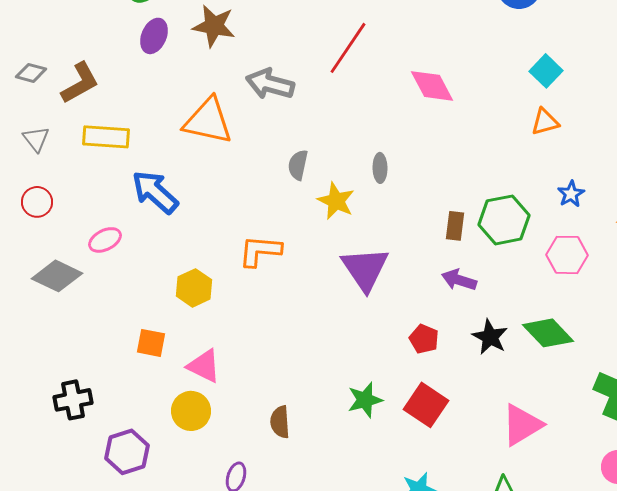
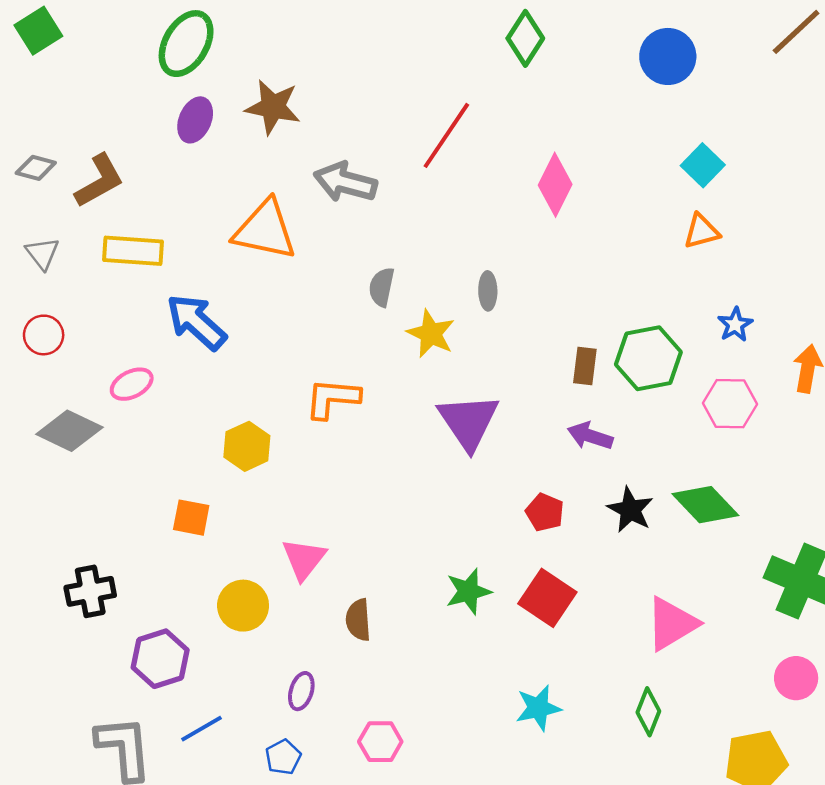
pink diamond: (432, 86) -> (555, 185), turned 54
pink triangle: (204, 366) -> (304, 559), moved, turned 42

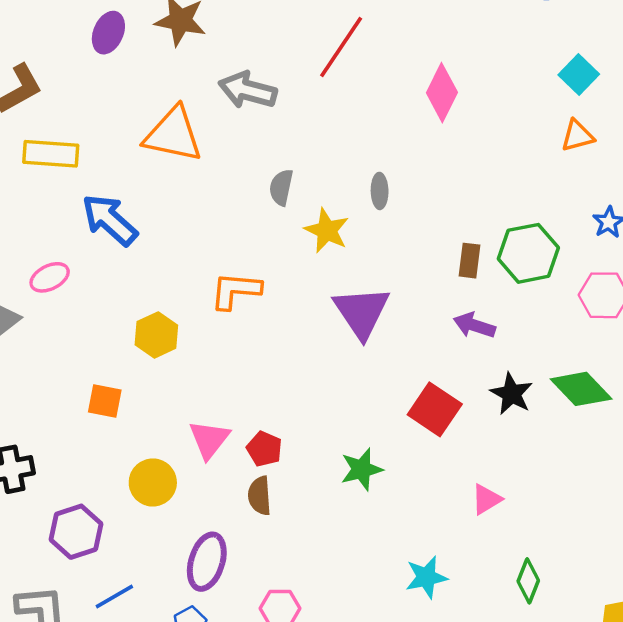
red pentagon: (545, 512) -> (264, 449), moved
red square: (547, 598) -> (435, 409), moved
pink triangle: (672, 624) -> (486, 499), moved, size x0.6
purple ellipse: (301, 691) -> (207, 562), size x1.6

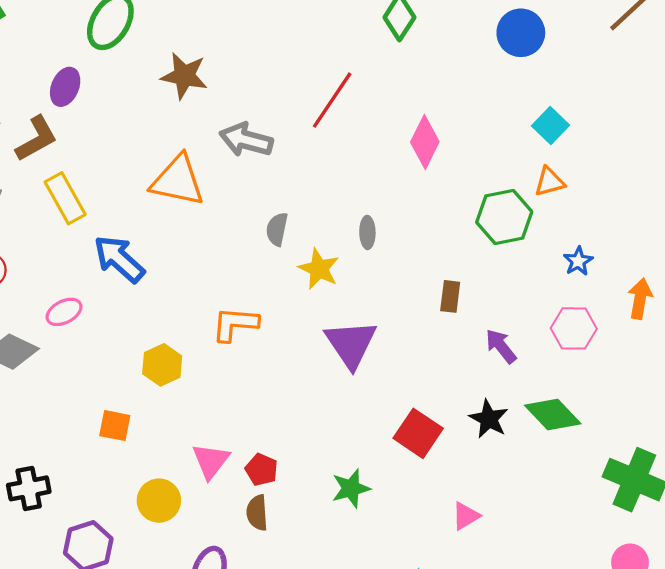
purple ellipse: (108, 33) -> (65, 87), moved
yellow rectangle: (51, 154) -> (65, 198), turned 57
green hexagon: (528, 253) -> (504, 217), moved
purple arrow: (474, 325) -> (501, 346), moved, turned 33

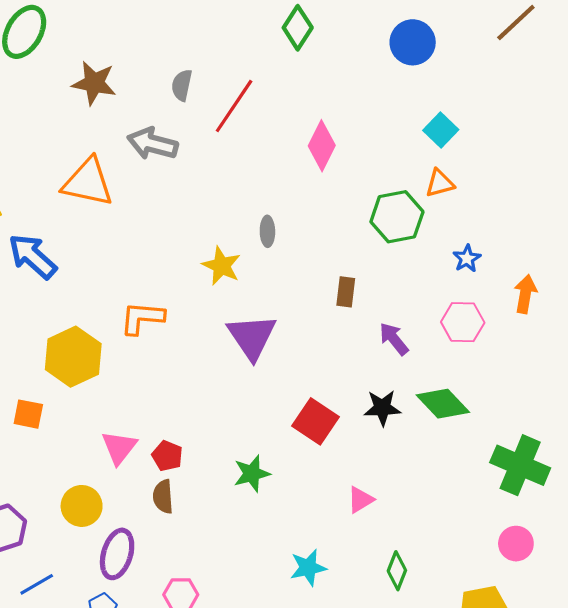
gray semicircle: (277, 229) -> (182, 85), moved
yellow hexagon: (162, 365) -> (73, 357), size x1.5
black star: (489, 419) -> (382, 408), turned -30
yellow circle: (159, 501) -> (82, 506), moved

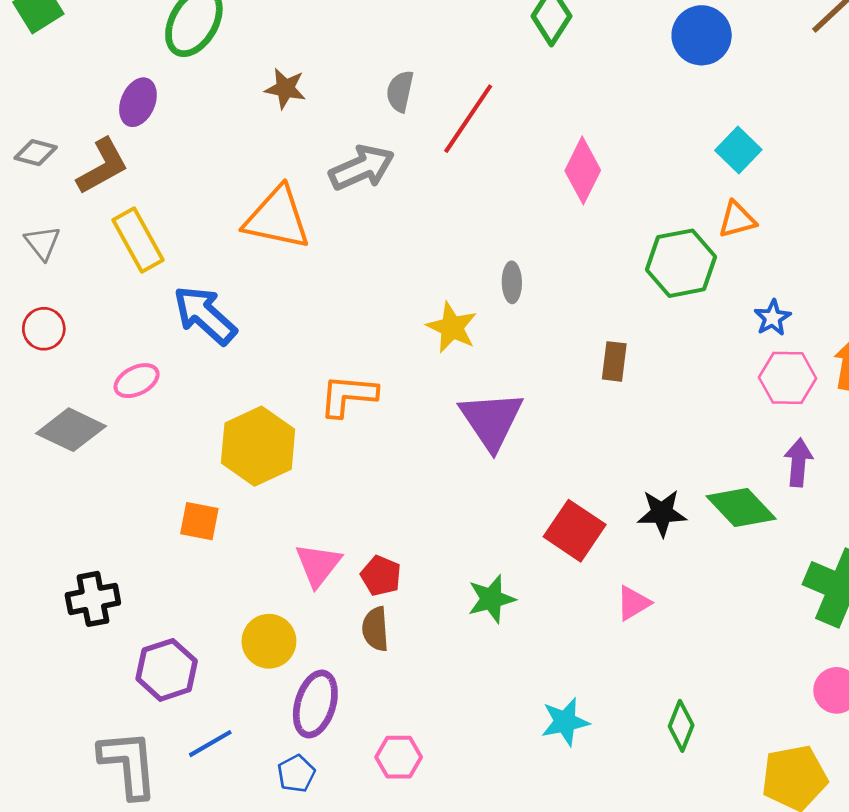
brown star: (94, 83) -> (285, 89), size x0.7
gray arrow: (153, 144) -> (362, 168), turned 141
pink hexagon: (463, 322) -> (788, 378), moved
purple arrow: (394, 339) -> (798, 462), moved, turned 44
pink triangle: (360, 500) -> (633, 603), moved

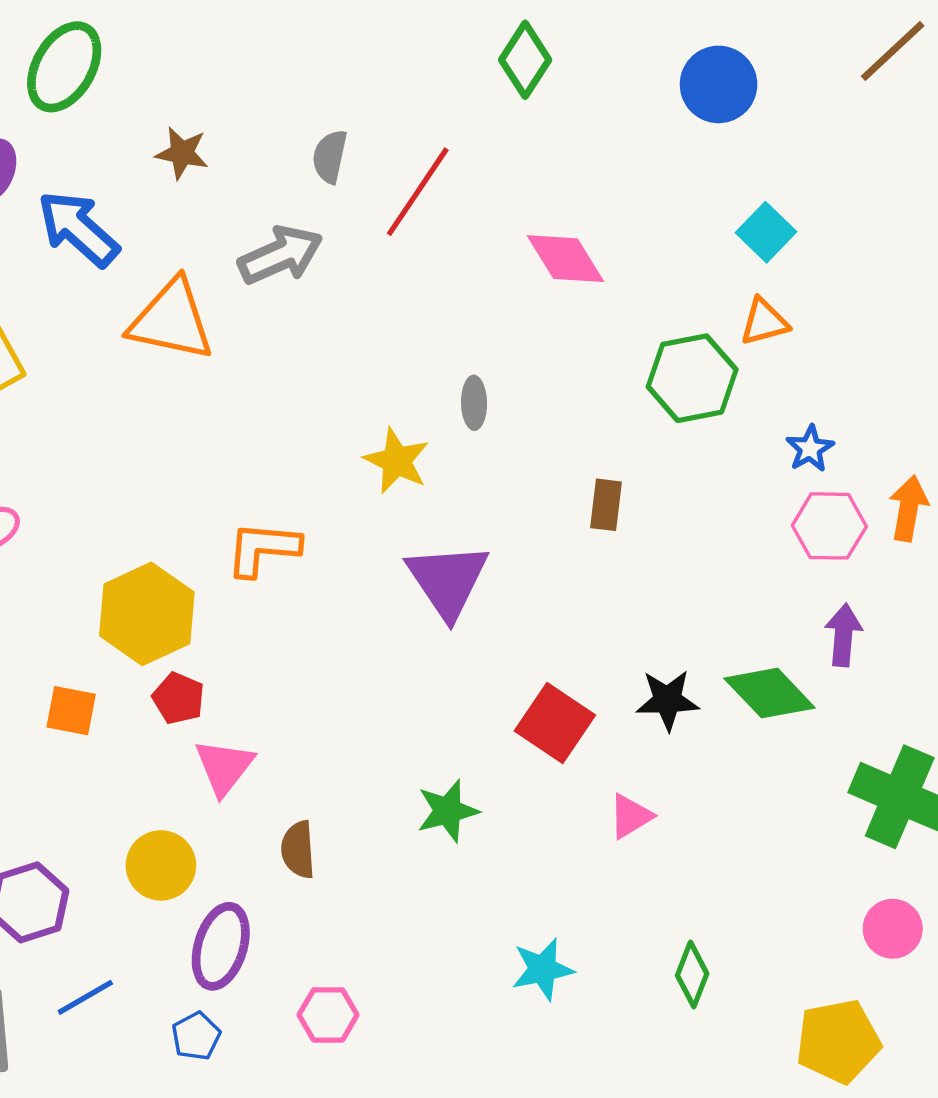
pink diamond: (583, 170) -> (565, 259), turned -58
blue arrow: (205, 315) -> (78, 229), moved
red pentagon: (381, 576) -> (179, 698), moved

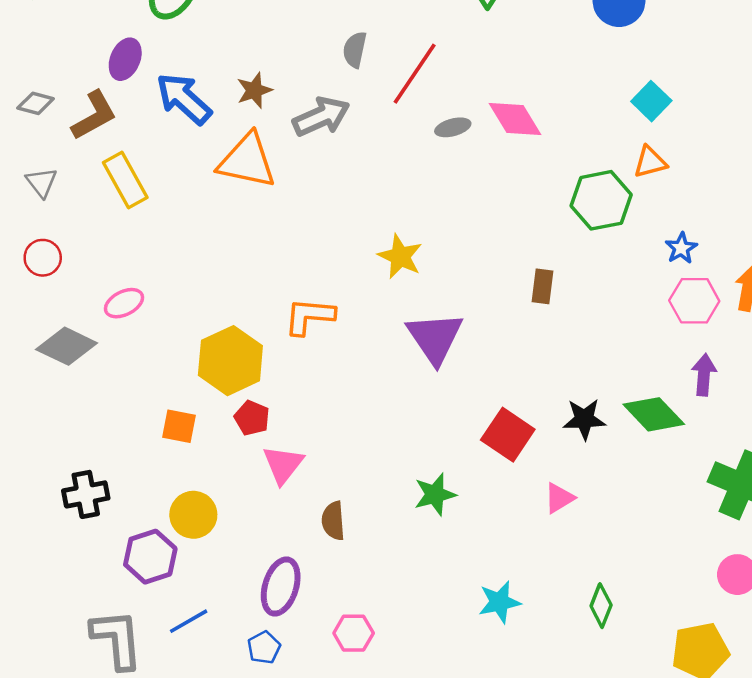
brown star: (182, 153) -> (254, 90), moved, turned -30
gray ellipse: (474, 403) -> (453, 127), moved, turned 76
yellow circle: (161, 865) -> (193, 515), moved

